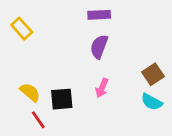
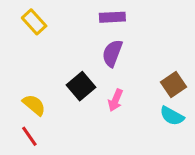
yellow rectangle: (22, 29) -> (34, 22), moved
black square: (62, 99) -> (81, 86), moved, turned -35
red line: (38, 120) -> (29, 136), moved

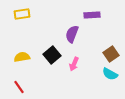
purple rectangle: (112, 17) -> (92, 15), moved
yellow rectangle: (34, 22) -> (22, 14), turned -56
yellow semicircle: (34, 105) -> (22, 57), moved, turned -49

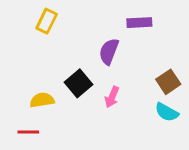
yellow rectangle: (22, 14) -> (47, 21), moved, turned -56
yellow semicircle: (22, 57) -> (42, 100), moved
red line: (19, 87) -> (28, 132), turned -56

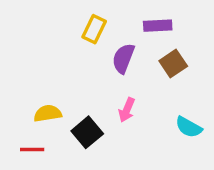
yellow rectangle: (47, 21) -> (94, 29), moved
brown square: (168, 82) -> (173, 64), moved
black square: (79, 83) -> (87, 132), moved

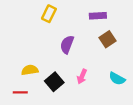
yellow rectangle: (94, 29) -> (49, 14), moved
purple semicircle: (123, 58) -> (67, 45), moved
pink arrow: (127, 110) -> (82, 76), moved

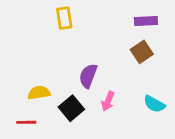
yellow rectangle: (49, 14) -> (64, 18), turned -35
purple rectangle: (98, 16) -> (146, 21), moved
purple semicircle: (67, 45) -> (88, 76), moved

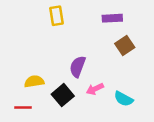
purple rectangle: (146, 21) -> (112, 18), moved
pink arrow: (108, 101) -> (95, 89), turned 42
cyan semicircle: (154, 104) -> (123, 99), moved

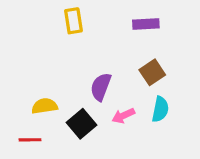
brown square: (125, 45) -> (152, 72), moved
cyan semicircle: (123, 99) -> (160, 109), moved, turned -108

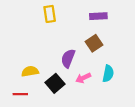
brown square: (152, 72) -> (94, 43), moved

